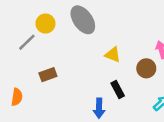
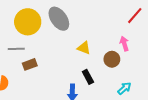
yellow circle: (45, 24) -> (28, 22), size x1.6
gray line: (27, 42) -> (16, 49), moved, turned 42

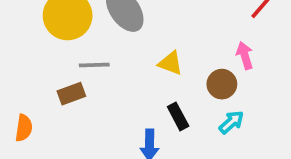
gray line: (16, 49) -> (94, 65), moved
cyan arrow: (124, 88) -> (231, 122), moved

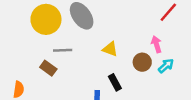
brown rectangle: (71, 94) -> (48, 68), turned 56
cyan arrow: (231, 122) -> (166, 66), moved

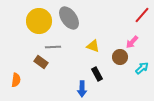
pink arrow: (156, 44) -> (132, 42), turned -120
cyan arrow: (166, 66) -> (142, 68), moved

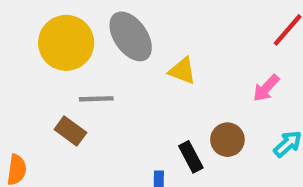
yellow triangle: (93, 46) -> (182, 71), moved
brown circle: (120, 57) -> (227, 140), moved

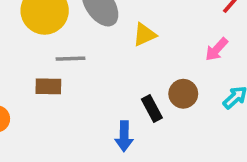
yellow triangle: (182, 71) -> (144, 35), turned -45
brown rectangle: (70, 131) -> (48, 86), turned -35

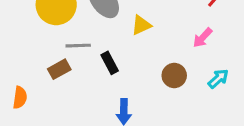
brown rectangle: (48, 86) -> (59, 69), turned -30
black rectangle: (152, 109) -> (110, 63), moved

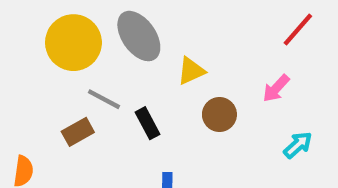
gray line: (78, 46) -> (104, 99), turned 30
brown circle: (174, 75) -> (219, 114), moved

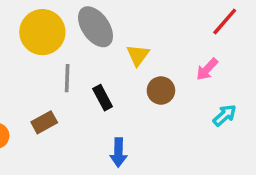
yellow triangle: (191, 71) -> (138, 55), turned -30
gray line: (104, 99) -> (67, 78), turned 64
brown rectangle: (78, 132) -> (44, 122), moved

